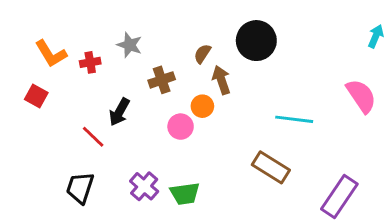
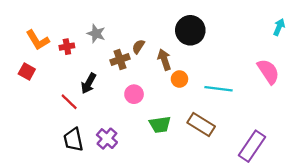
brown semicircle: (202, 54) -> (138, 47), moved
orange circle: (202, 106) -> (179, 79), moved
black trapezoid: (80, 188) -> (73, 140), moved, turned -30
green trapezoid: (185, 194) -> (160, 124), moved

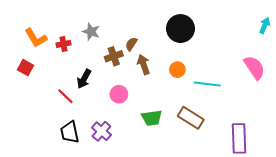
brown arrow: (164, 60) -> (144, 64), moved
orange circle: (179, 79) -> (177, 70), moved
pink circle: (134, 94) -> (119, 94), moved
purple rectangle: (252, 146) -> (239, 138), turned -36

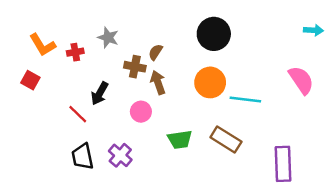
cyan arrow: (265, 25) -> (313, 30), turned 70
brown cross: (114, 56) -> (135, 67), turned 30
brown arrow: (144, 64) -> (158, 82), moved
orange circle: (177, 70) -> (210, 82), size x1.6

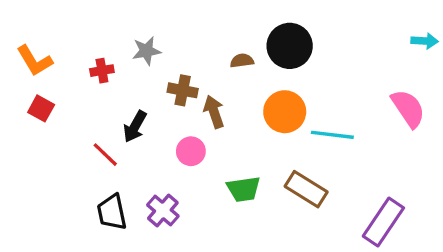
gray star: (108, 38) -> (146, 51), turned -30
orange L-shape: (43, 45) -> (34, 61), moved
brown semicircle: (155, 52) -> (242, 61), moved, turned 49
purple rectangle: (283, 164) -> (383, 222), turned 36

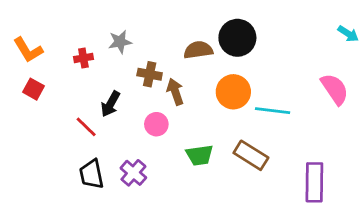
cyan arrow: (425, 41) -> (348, 34), turned 30
brown semicircle: (242, 61) -> (198, 50), size x1.5
purple rectangle: (383, 222) -> (314, 182), turned -33

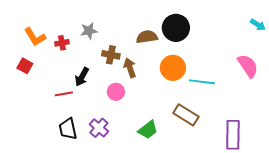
orange L-shape: (28, 50) -> (35, 37), moved
red line: (86, 127) -> (64, 94), turned -54
green trapezoid: (200, 155) -> (148, 130), moved, turned -30

